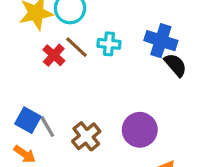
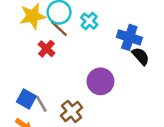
cyan cross: (109, 44) -> (89, 21), moved, turned 36
brown line: (77, 47) -> (59, 29), moved
purple circle: (140, 130) -> (100, 81), moved

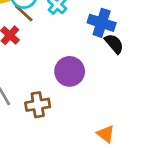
brown cross: (72, 111) -> (38, 105), turned 30

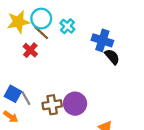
purple circle: (70, 71) -> (75, 104), moved

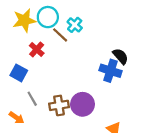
brown line: (41, 33) -> (60, 35), moved
blue cross: (102, 40) -> (110, 71), moved
blue square: (13, 94) -> (19, 73), moved

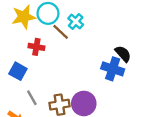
red cross: (37, 49) -> (36, 47), turned -32

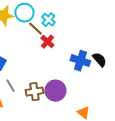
red cross: (36, 47) -> (47, 42), moved, turned 32
black semicircle: (123, 54) -> (99, 60), moved

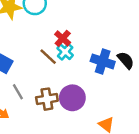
cyan cross: (48, 20) -> (65, 52), moved
brown line: (35, 29) -> (48, 57), moved

